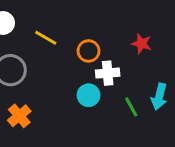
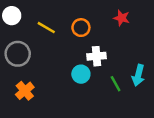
red star: (142, 44) -> (122, 18), moved
orange circle: (89, 51) -> (81, 28), moved

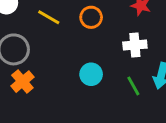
white cross: (96, 56) -> (135, 45), moved
orange cross: (25, 91) -> (22, 82), moved

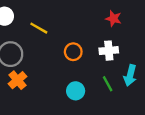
orange circle: (91, 17) -> (73, 52), moved
cyan circle: (91, 74) -> (76, 91), moved

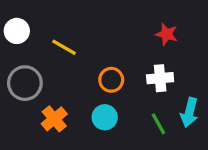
orange cross: (18, 80) -> (54, 119), moved
cyan circle: (76, 91) -> (105, 117), moved

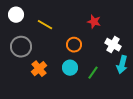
red star: (167, 34) -> (94, 22), moved
white cross: (160, 78) -> (113, 45), moved, turned 35
green line: (158, 124) -> (93, 73), moved, turned 64

